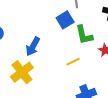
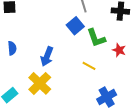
yellow line: (73, 62) -> (89, 66), turned 64

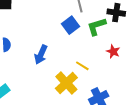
green L-shape: (96, 38) -> (96, 27), moved, turned 90
yellow cross: (40, 83) -> (66, 83), moved

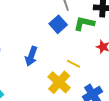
green L-shape: (96, 27) -> (84, 23), turned 35

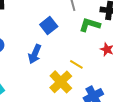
blue square: (58, 24) -> (49, 25), moved

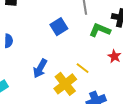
blue arrow: (35, 54) -> (40, 68), moved

